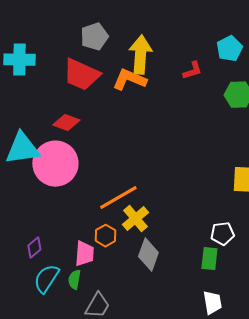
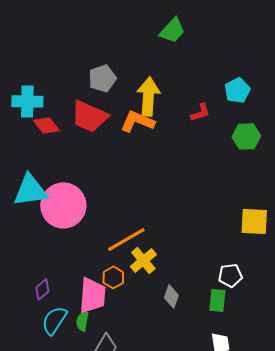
red diamond: (66, 123) -> (46, 125), moved, turned 32
pink trapezoid: (84, 254) -> (92, 295), size x1.4
gray diamond: (148, 255) -> (171, 296), moved, size x0.7

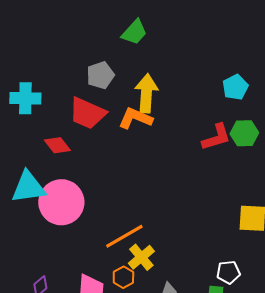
green trapezoid: (172, 30) -> (134, 32), moved
red L-shape: (200, 112) -> (216, 137), moved, size x1.5
red diamond: (46, 125) -> (57, 145), moved
orange hexagon: (113, 277) -> (123, 277), moved

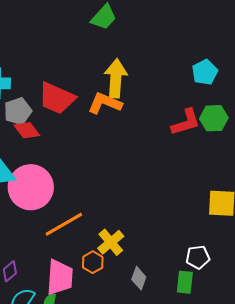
gray pentagon: (100, 75) -> (18, 111), moved
orange line: (124, 236) -> (64, 224), moved

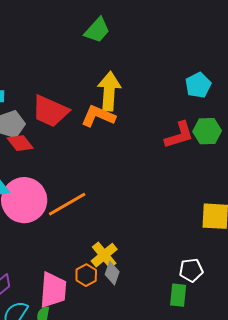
orange line: (64, 224) -> (67, 204), moved
gray diamond: (139, 278) -> (112, 273), moved

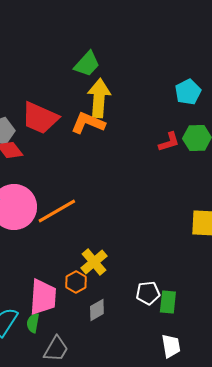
green trapezoid: (97, 30) -> (87, 64), moved
red L-shape: (179, 135) -> (169, 142), size x0.7
white pentagon: (191, 270) -> (148, 293), moved
gray diamond: (112, 273) -> (97, 310), moved, turned 40

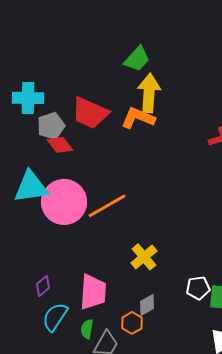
orange hexagon: (76, 282) -> (132, 323), moved
green semicircle: (33, 323) -> (87, 329), moved

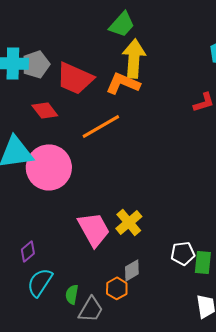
gray pentagon: (51, 126) -> (36, 64), moved
orange line: (107, 206) -> (101, 126), moved
pink trapezoid: (93, 292) -> (94, 229), moved, turned -33

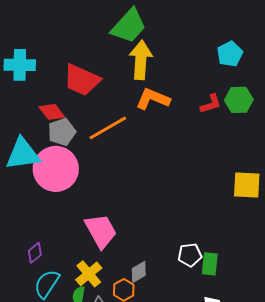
green trapezoid: (122, 24) -> (129, 26), size x1.4
gray pentagon: (36, 64) -> (62, 132), moved
orange L-shape: (123, 83) -> (153, 99), moved
yellow cross: (129, 222) -> (89, 274), moved

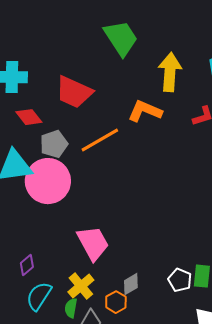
green trapezoid: (129, 26) -> (121, 38), turned -75
yellow arrow: (141, 60) -> (170, 72), moved
red diamond: (52, 112) -> (29, 117), moved
white pentagon: (190, 255) -> (180, 280), moved, turned 30

